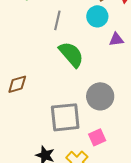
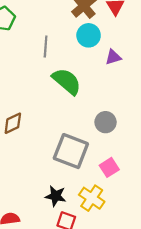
gray circle: (100, 96) -> (106, 122), size x0.7
gray square: (65, 117) -> (71, 151), turned 36

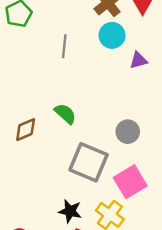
green semicircle: (67, 81) -> (65, 114), moved, size x0.7
pink square: (109, 167) -> (130, 182), size x1.5

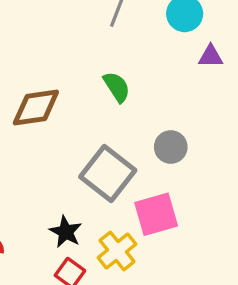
green semicircle: (65, 114) -> (117, 87), moved
brown diamond: (26, 130) -> (36, 108), size x1.4

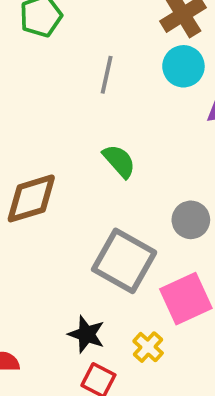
yellow cross: (117, 251) -> (148, 347), size x0.7

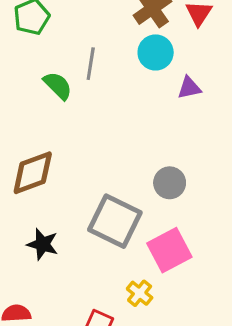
green semicircle: (119, 161) -> (58, 86), moved
black star: (86, 334) -> (43, 244), moved

